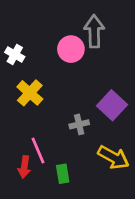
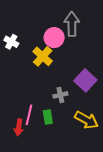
yellow cross: (30, 93) -> (43, 56), moved
pink line: (38, 150) -> (29, 115), turned 36
green rectangle: (63, 174) -> (48, 117), moved

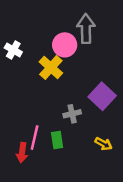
yellow arrow: (86, 120) -> (103, 144), size x0.6

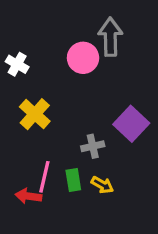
yellow cross: (51, 67) -> (35, 114), moved
yellow arrow: (103, 144) -> (102, 185), moved
red arrow: (22, 153) -> (28, 196), turned 90

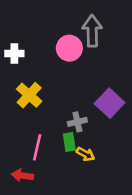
white cross: (17, 64) -> (14, 54), turned -30
green rectangle: (73, 180) -> (69, 142), moved
red arrow: (28, 196) -> (22, 176), moved

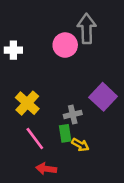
yellow cross: (29, 95) -> (27, 103), moved
pink line: (37, 147) -> (35, 138), turned -50
red arrow: (22, 176) -> (46, 169), moved

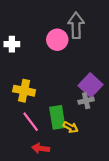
yellow cross: (27, 103) -> (24, 91), turned -30
gray cross: (73, 114) -> (86, 101), moved
green rectangle: (65, 133) -> (57, 117), size x1.5

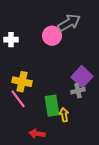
gray arrow: (76, 25) -> (69, 23), turned 60
pink line: (31, 122) -> (18, 99), moved
yellow arrow: (71, 127) -> (64, 115), turned -128

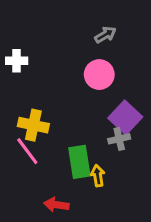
gray arrow: (69, 23) -> (105, 35), size x0.6
pink circle: (52, 36) -> (99, 75), moved

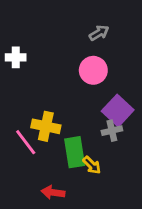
yellow cross: (33, 125) -> (46, 126), moved
yellow arrow: (98, 176) -> (92, 165), turned 144

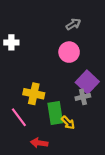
pink line: (26, 142) -> (19, 117), moved

